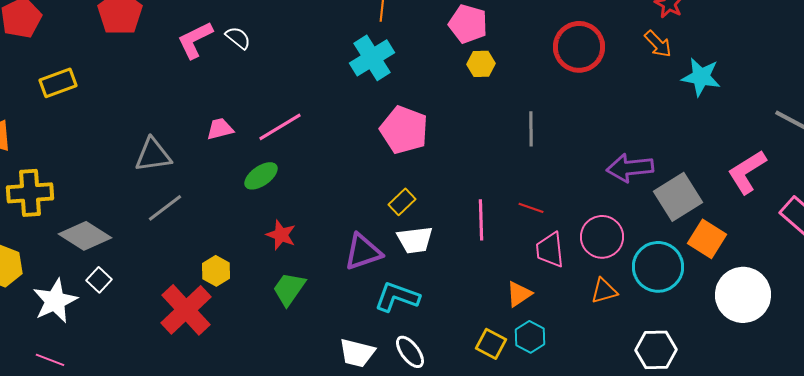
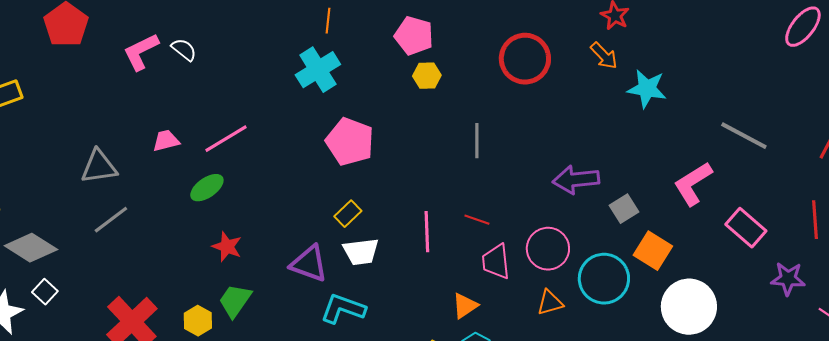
gray square: (678, 197) -> (624, 209), size x0.6
purple triangle: (363, 252) -> (309, 264), turned 39
yellow hexagon: (216, 271) -> (198, 321), moved

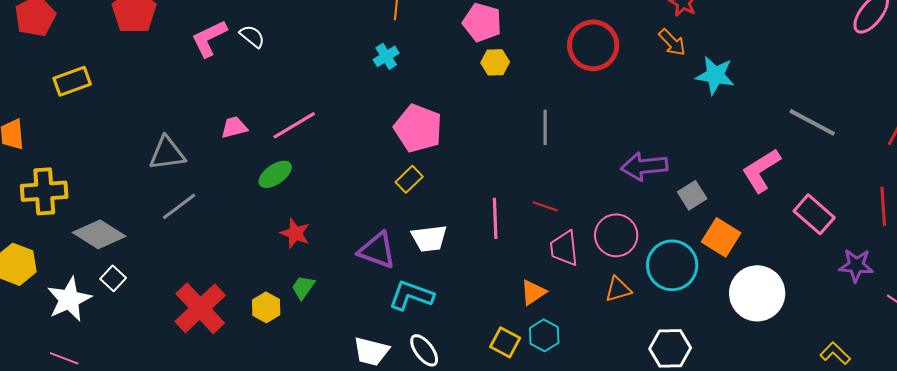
cyan cross: (318, 70) -> (386, 56), size x0.6
yellow rectangle: (348, 214) -> (409, 179), moved
green trapezoid: (235, 301) -> (303, 287), size x0.7

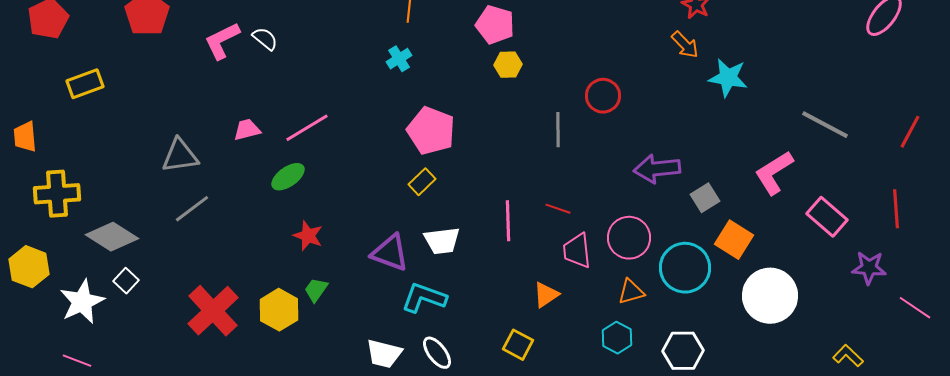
red circle: (593, 45) -> (603, 96), moved, size x0.7
yellow hexagon: (266, 307) -> (279, 310), size x1.4
cyan hexagon: (544, 335) -> (617, 338), moved

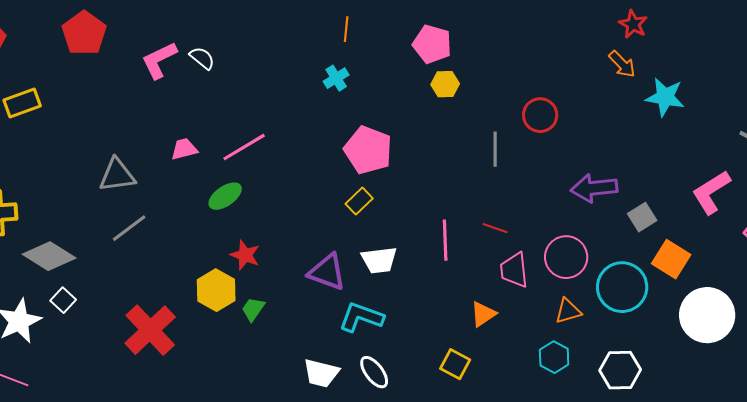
yellow hexagon: (279, 310) -> (216, 290), moved

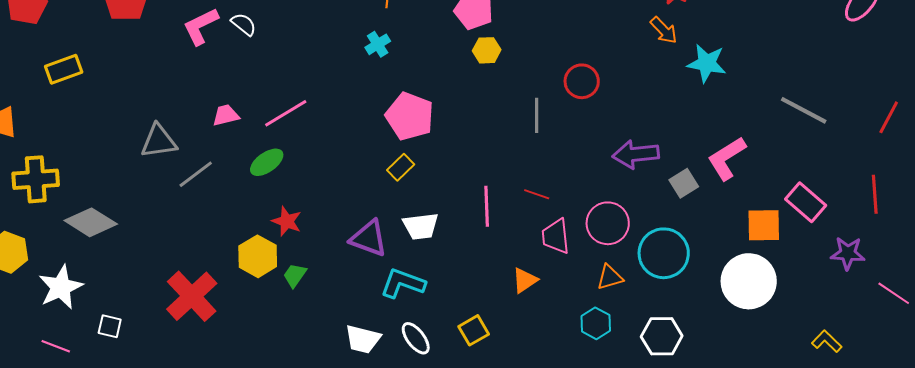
pink L-shape: (711, 192) -> (727, 158), moved
gray line: (129, 228) -> (196, 174), moved
orange square: (671, 259) -> (764, 225), moved, turned -33
white square: (63, 300) -> (110, 326), moved, turned -30
yellow square: (455, 364) -> (474, 330), moved, turned 32

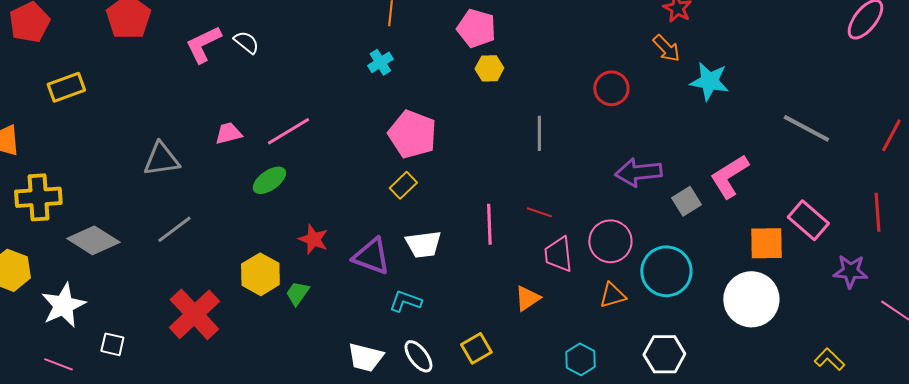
red circle: (582, 81) -> (611, 88), moved
gray line: (196, 174) -> (174, 229), moved
red star: (287, 221) -> (313, 239), moved
cyan L-shape: (403, 283) -> (405, 301), size x0.7
cyan hexagon: (596, 323) -> (580, 359), moved

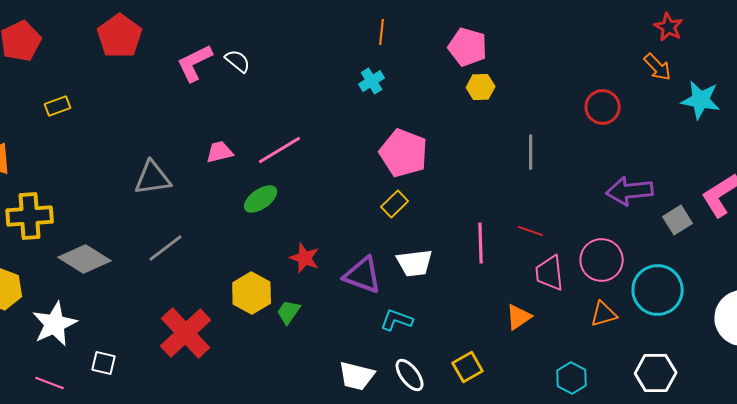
yellow rectangle: (66, 87) -> (58, 106), size x0.7

